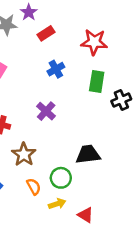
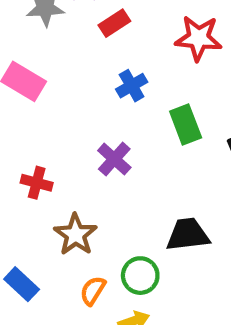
green rectangle: (97, 82) -> (186, 124), moved, turned -30
orange semicircle: (34, 186) -> (93, 291), turned -119

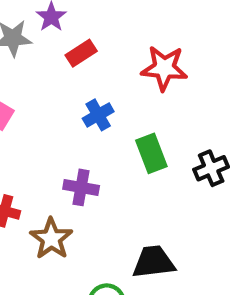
purple cross: (114, 159) -> (81, 187), turned -32
brown star: (75, 235) -> (51, 239), moved

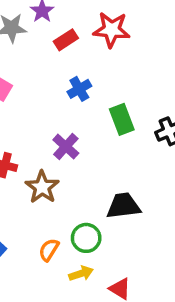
red star: (164, 68) -> (112, 30), moved
purple cross: (81, 187) -> (66, 146), turned 32

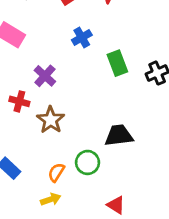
purple cross: (66, 146) -> (45, 76), moved
yellow arrow: (81, 273) -> (51, 199), moved

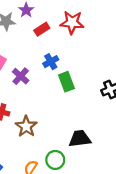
green rectangle: (117, 63) -> (66, 82), moved
purple cross: (45, 76) -> (21, 76), moved

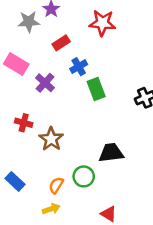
red rectangle: (42, 29) -> (61, 43), moved

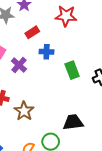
blue cross: (79, 67) -> (47, 52), turned 32
green rectangle: (96, 89) -> (72, 70), moved

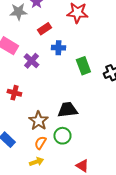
brown star: (24, 111) -> (38, 121), moved
black trapezoid: (73, 122) -> (67, 110), moved

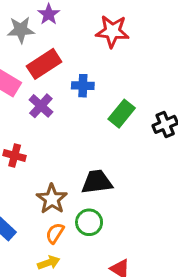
red rectangle: (44, 29) -> (44, 64), moved, size x1.5
green rectangle: (83, 66) -> (122, 114), turned 60

